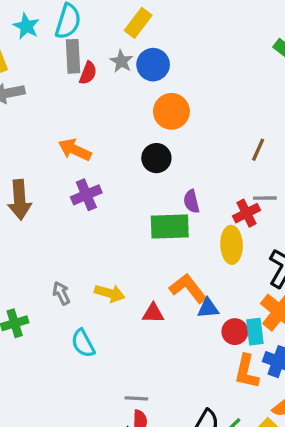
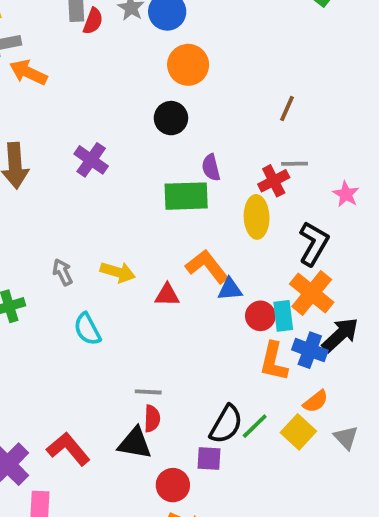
orange arrow: (75, 150) -> (28, 72), moved
purple cross: (86, 195) -> (91, 160), turned -32

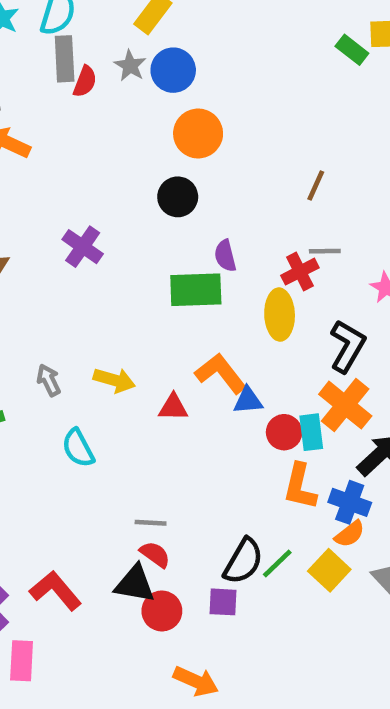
blue cross: (310, 350) -> (350, 502), moved
red semicircle: (152, 419) -> (155, 554), turned -56
red circle: (173, 485) -> (162, 611), moved

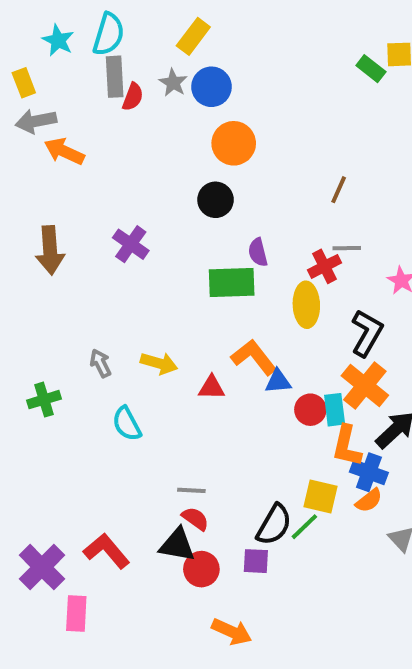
orange L-shape: (300, 487) -> (347, 446), moved
yellow square: (329, 570) -> (320, 496), moved, turned -30

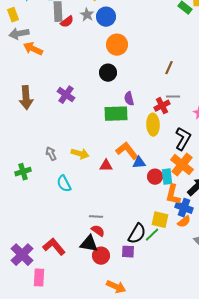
red semicircle: (133, 97) -> (67, 22), turned 32

